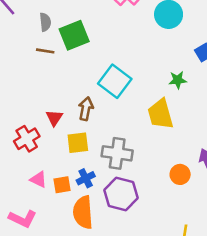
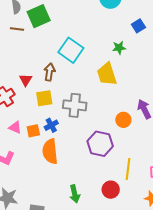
purple hexagon: (121, 194) -> (100, 144), moved

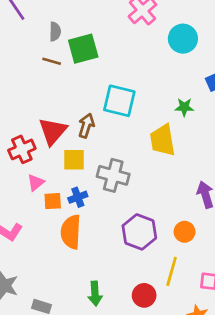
cyan square: (71, 50) -> (119, 101), turned -30
red triangle: (26, 80) -> (53, 131), size x1.6
orange circle: (123, 120) -> (185, 232), moved
pink triangle: (15, 127) -> (36, 183), moved, turned 48

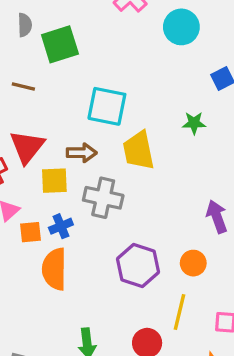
brown line: (52, 61) -> (23, 87), moved
green star: (184, 107) -> (194, 123), moved
brown arrow: (86, 126) -> (82, 153), moved, turned 75
yellow trapezoid: (163, 140) -> (139, 150), moved

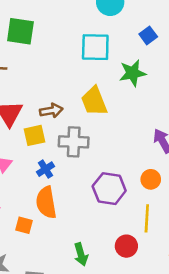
green square: (60, 44) -> (20, 31), turned 36
cyan square: (107, 106) -> (95, 47), moved
green star: (194, 123) -> (133, 73), size x1.5
orange square: (30, 232) -> (24, 225), moved, turned 30

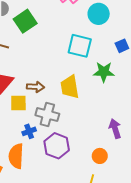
green square: (20, 31) -> (25, 21), turned 35
blue cross: (45, 169) -> (29, 131), moved
purple hexagon: (109, 189) -> (57, 146), moved

